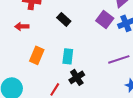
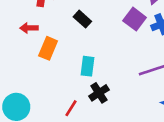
orange rectangle: (37, 55) -> (48, 48), moved

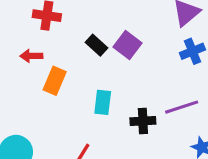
purple square: (135, 19) -> (127, 45), moved
black cross: (99, 93) -> (143, 121), moved, turned 30

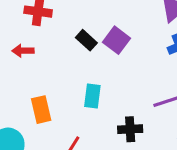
orange rectangle: (55, 81) -> (41, 110), moved, turned -36
black cross: (143, 121) -> (130, 129), moved

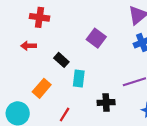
black rectangle: (86, 40) -> (61, 60), moved
orange rectangle: (41, 110) -> (42, 88), turned 54

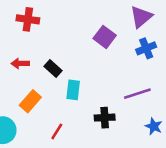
purple square: (96, 38) -> (105, 37), moved
red arrow: (29, 46) -> (20, 63), moved

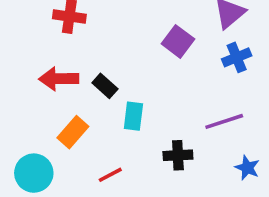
red arrow: (20, 63) -> (59, 79), size x1.5
red line: (57, 131) -> (110, 175), turned 30

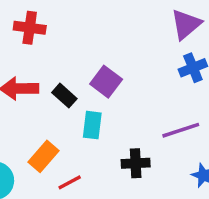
purple square: (178, 41) -> (106, 82), moved
orange rectangle: (73, 132) -> (44, 156), moved

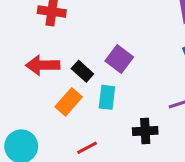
orange rectangle: (44, 156) -> (69, 102), moved

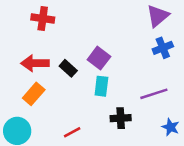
cyan rectangle: (107, 97) -> (101, 86), moved
orange rectangle: (69, 102) -> (34, 94), moved

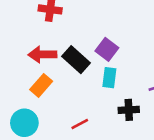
black rectangle: (68, 68) -> (76, 60), size x1.5

